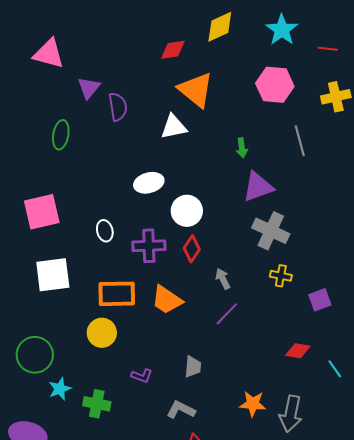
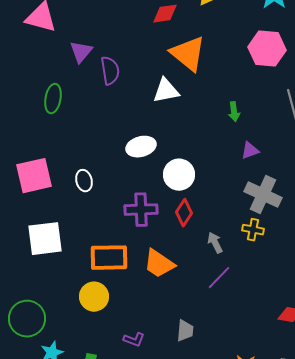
purple triangle: (258, 187) -> (250, 151), size x0.6
white ellipse: (105, 231) -> (84, 181), moved
yellow cross: (281, 276) -> (253, 230), moved

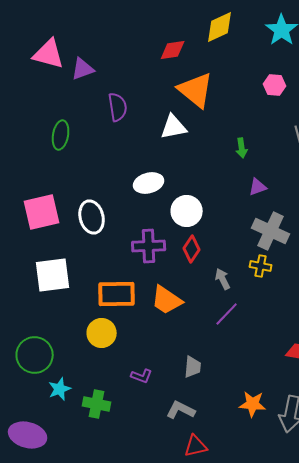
pink hexagon: (267, 49) -> (275, 85), size x0.6
purple triangle: (81, 52) -> (83, 69), moved, turned 30
white ellipse: (84, 181) -> (92, 217), size x1.5

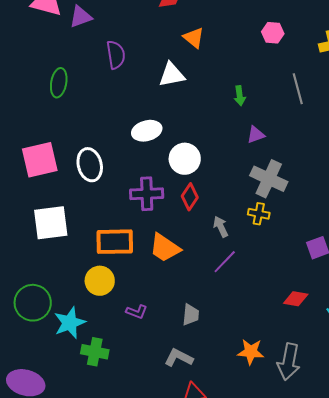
orange triangle: (196, 90) -> (194, 38), size x0.6
purple L-shape: (142, 376) -> (137, 312), moved
cyan star: (60, 389) -> (70, 323), moved, size x1.4

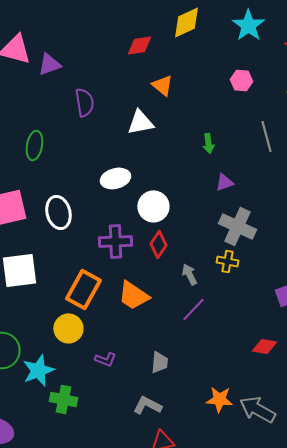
green ellipse: (59, 83) -> (34, 145), moved
orange rectangle: (115, 242) -> (83, 289), turned -60
gray arrow: (289, 362) -> (257, 409), turned 108

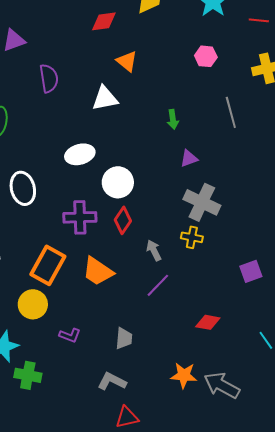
red diamond: (264, 346) -> (208, 322), moved

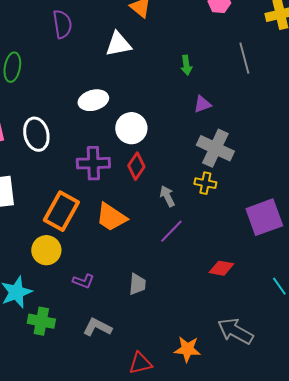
purple square: (251, 271) -> (264, 217), size x1.6
orange star: (184, 375) -> (187, 349), moved
gray L-shape: (112, 381) -> (97, 327), moved

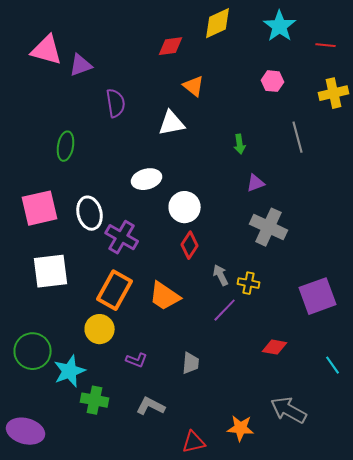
purple cross: (93, 163) -> (122, 237), moved, turned 32
yellow cross: (205, 183) -> (249, 283), moved

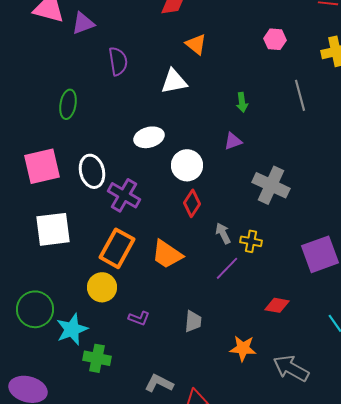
purple triangle: (256, 183) -> (233, 141), moved
gray L-shape: (151, 406) -> (159, 383), moved
orange star: (241, 428) -> (243, 348), moved

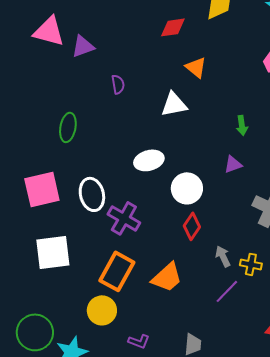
purple semicircle: (118, 61) -> (118, 84), size x0.7
orange trapezoid: (167, 254) -> (167, 277), turned -76

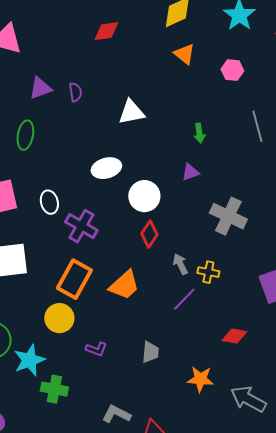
red diamond: (173, 27) -> (106, 31), moved
purple triangle: (83, 46) -> (40, 88), moved
orange triangle: (196, 67) -> (184, 54), moved
white ellipse: (92, 194) -> (49, 202), size x0.7

